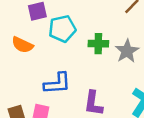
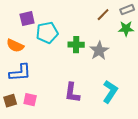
blue L-shape: (57, 83) -> (20, 73), moved

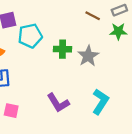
brown line: (103, 15) -> (93, 16), turned 72
purple L-shape: (72, 93) -> (58, 103), turned -40

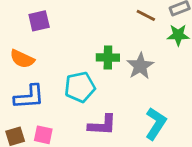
cyan pentagon: (30, 36) -> (80, 87), moved
purple L-shape: (58, 103) -> (102, 125), turned -55

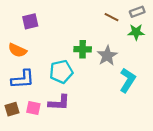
cyan L-shape: (156, 124) -> (128, 80), moved
purple L-shape: (102, 125) -> (59, 103), moved

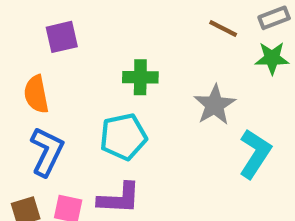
green cross: (83, 49) -> (140, 77), moved
orange semicircle: (17, 50) -> (36, 94), turned 54
blue L-shape: (23, 79) -> (47, 152), turned -60

